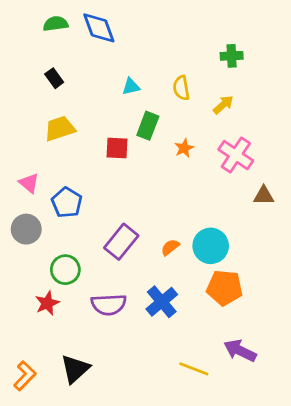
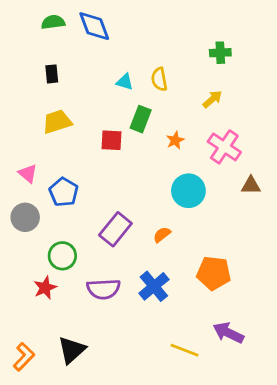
black rectangle: (54, 78) -> (52, 74), turned 30
cyan triangle: (131, 87) -> (125, 82), turned 30
yellow semicircle: (181, 88) -> (159, 79), moved
cyan circle: (211, 246) -> (188, 191), moved

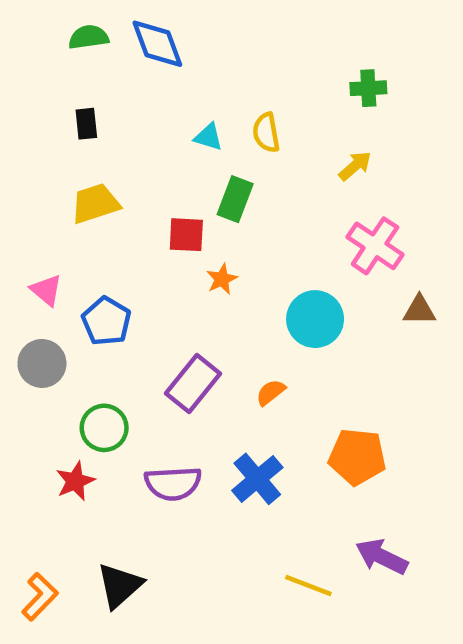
orange star: (175, 140) -> (222, 279), moved

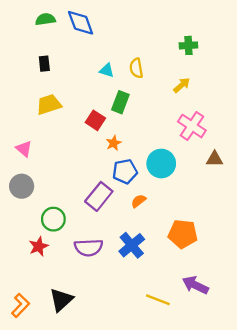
red square: (186, 235) -> (95, 120), turned 30
blue pentagon: (106, 321) -> (125, 171), moved, turned 30

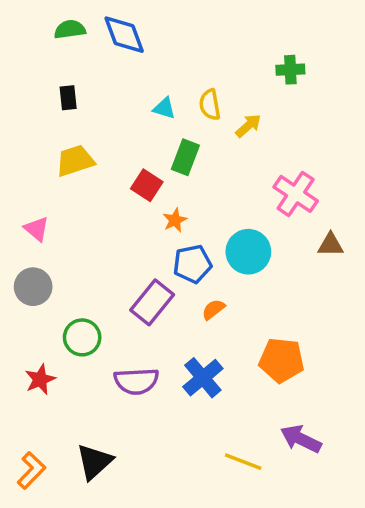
yellow arrow: (182, 85) -> (248, 126), moved
red star: (39, 246) -> (40, 379), moved

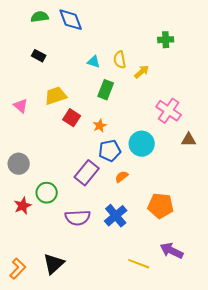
black rectangle: (68, 98) -> (39, 56), turned -56
yellow trapezoid: (75, 161) -> (56, 96), moved
red square: (147, 185) -> (72, 118), moved
pink triangle: (37, 229) -> (21, 106), moved
red star: (40, 379) -> (23, 206), moved

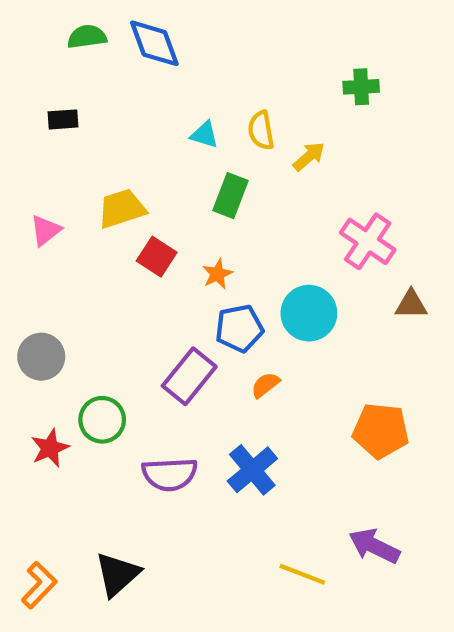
black rectangle: (39, 56) -> (63, 119), moved, turned -32
pink triangle: (21, 106) -> (46, 230), turned 42
orange pentagon: (161, 206) -> (381, 431), moved

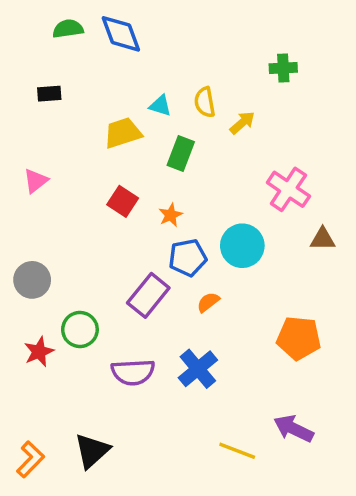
yellow trapezoid: (122, 209) -> (123, 133), moved

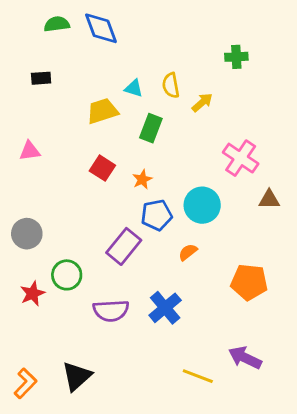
pink triangle: (36, 181) -> (30, 151), turned 30
orange semicircle: (208, 302) -> (188, 252), moved

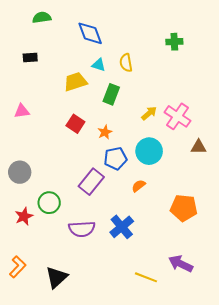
blue diamond: (101, 28) -> (90, 33), moved
yellow arrow: (202, 102) -> (149, 113), moved
orange L-shape: (25, 383) -> (18, 267), moved

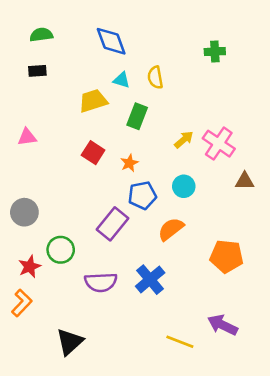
green semicircle: (42, 18) -> (41, 35), moved
cyan circle: (149, 151) -> (184, 186), size x0.7
orange semicircle: (139, 186) -> (171, 229), size x1.5
orange L-shape: (18, 267) -> (22, 303), moved

